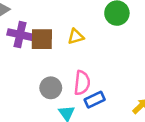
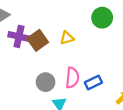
brown square: (42, 39) -> (38, 40), turned -36
blue rectangle: (95, 100) -> (93, 83), moved

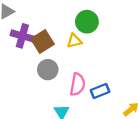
green circle: (102, 18) -> (87, 22), moved
gray circle: (46, 82) -> (48, 70), moved

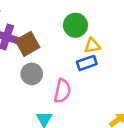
yellow triangle: (74, 41) -> (92, 46), moved
blue rectangle: (100, 91) -> (87, 63), moved

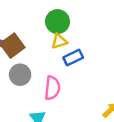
yellow triangle: (92, 46) -> (59, 41), moved

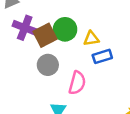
green circle: (58, 22) -> (65, 29), moved

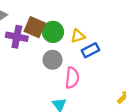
brown square: (45, 35) -> (35, 27), moved, turned -30
gray circle: (48, 65) -> (53, 60), moved

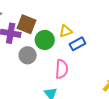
green circle: (53, 32) -> (45, 40), moved
gray circle: (53, 60) -> (28, 55), moved

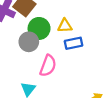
gray circle: (28, 55) -> (29, 42), moved

